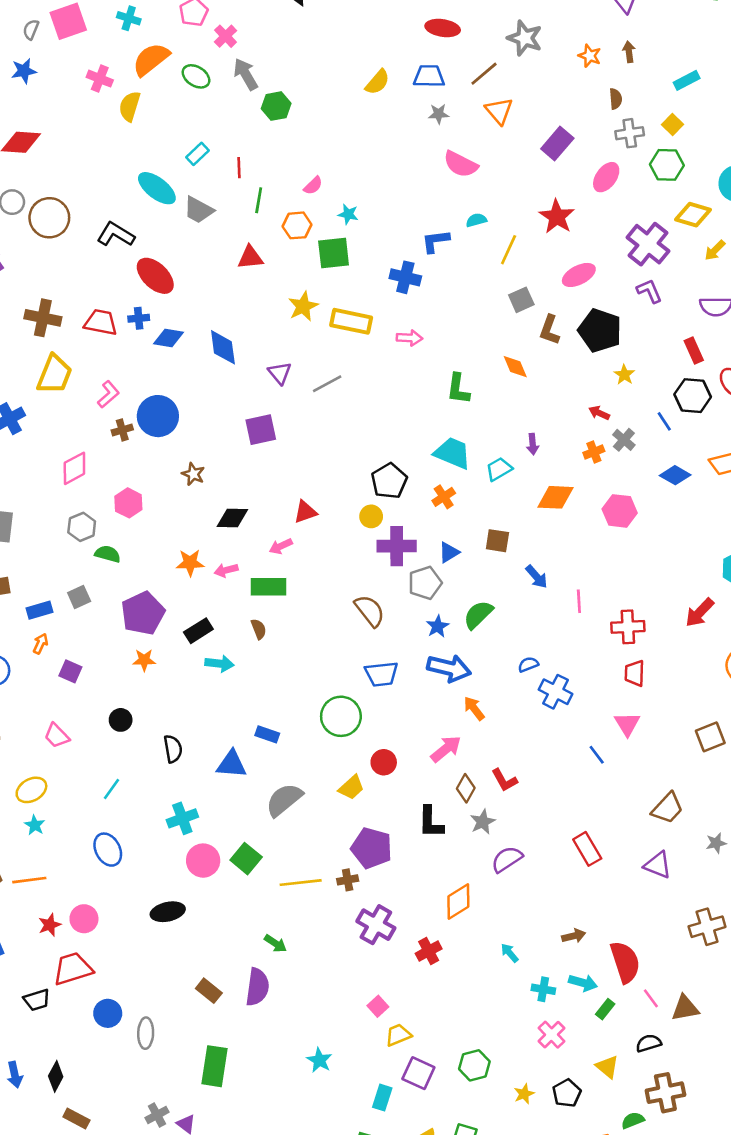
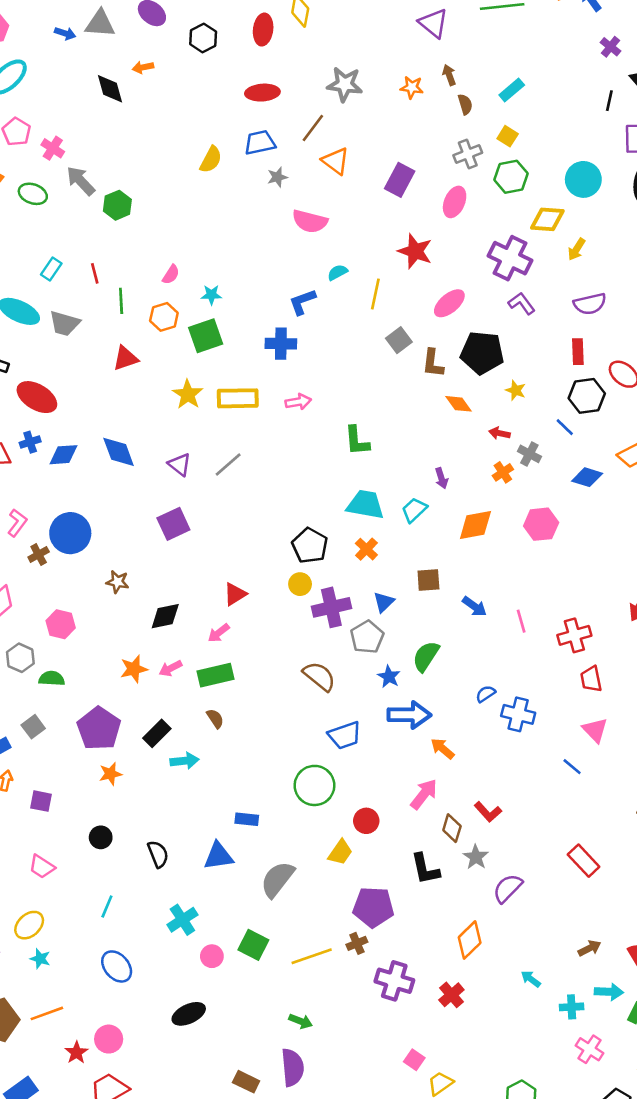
brown semicircle: (616, 99) -> (465, 104), moved
red rectangle: (694, 351) -> (578, 352), turned 35
orange diamond: (515, 367) -> (459, 404), moved
pink circle: (203, 861) -> (212, 956), size x0.7

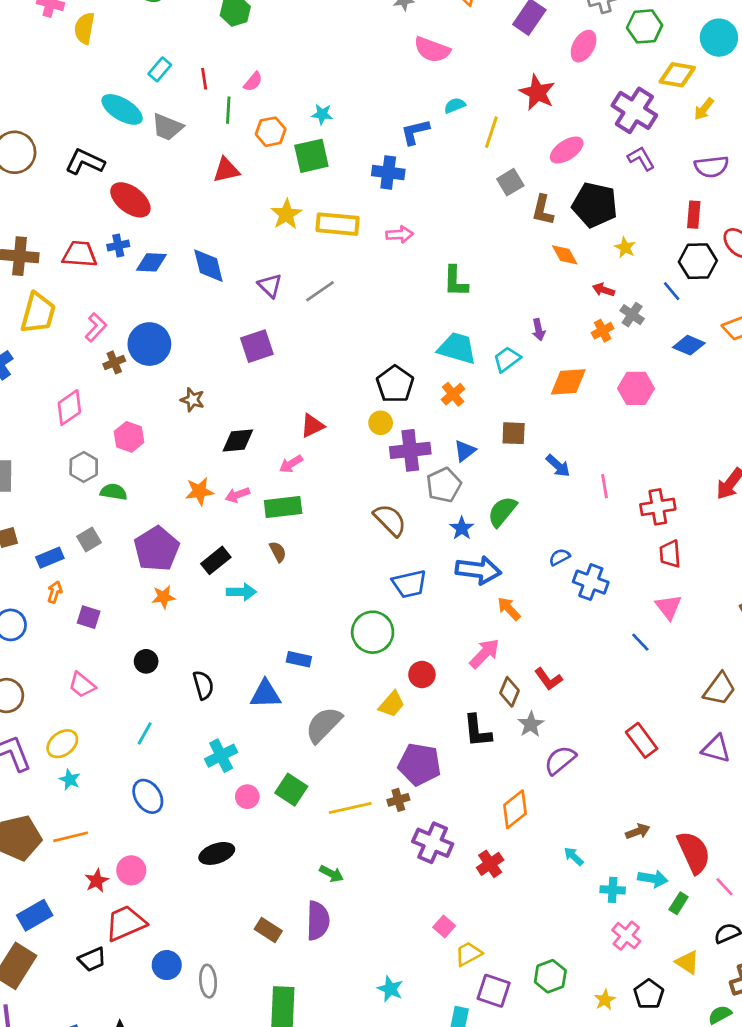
pink semicircle: (171, 275) -> (253, 82), moved

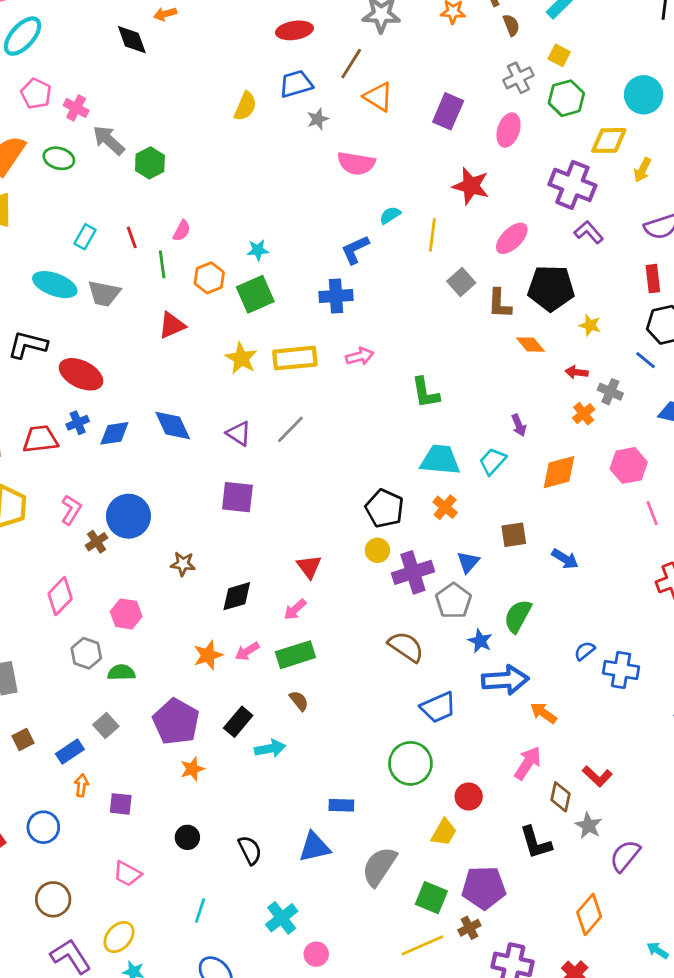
purple square: (257, 346) -> (237, 497), turned 36
red triangle: (312, 426) -> (309, 567), turned -30
pink line: (604, 486) -> (652, 513), moved
green square: (291, 790) -> (431, 898), moved

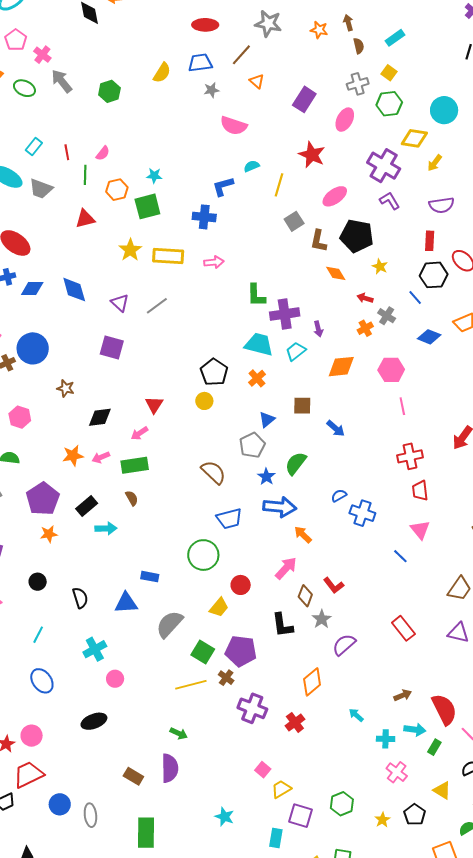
orange triangle: (378, 97) -> (257, 81), size x0.7
green hexagon: (150, 163) -> (109, 91), moved
purple cross: (413, 572) -> (285, 314), moved
brown cross: (469, 928) -> (226, 678), turned -35

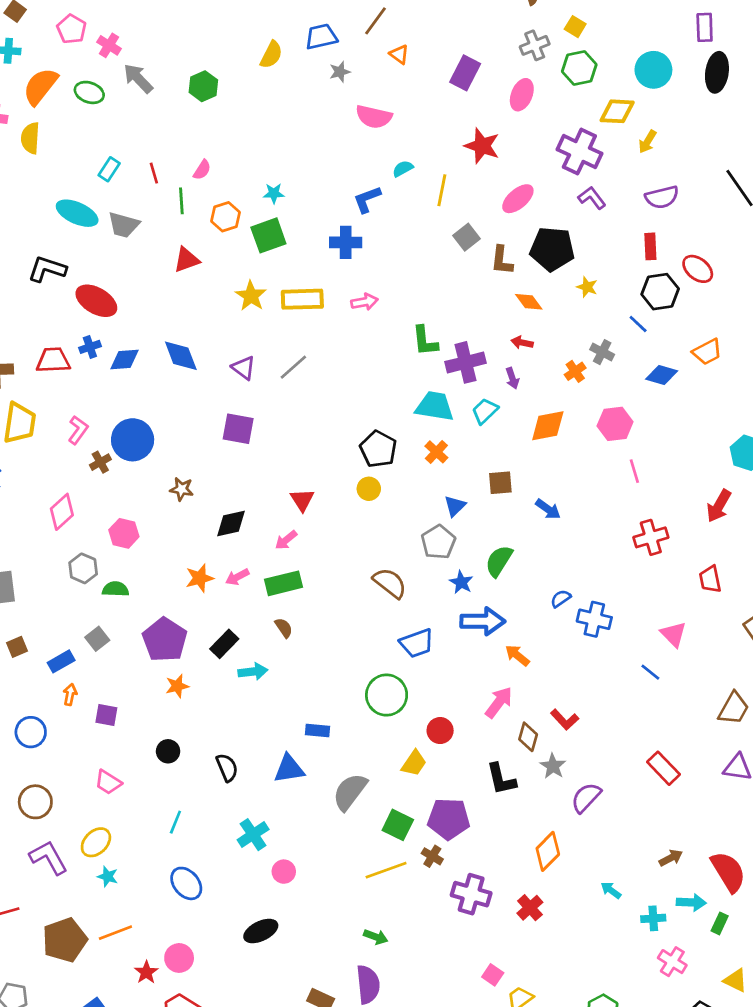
red arrow: (365, 298) -> (522, 343), moved
red trapezoid: (420, 491) -> (710, 579), moved

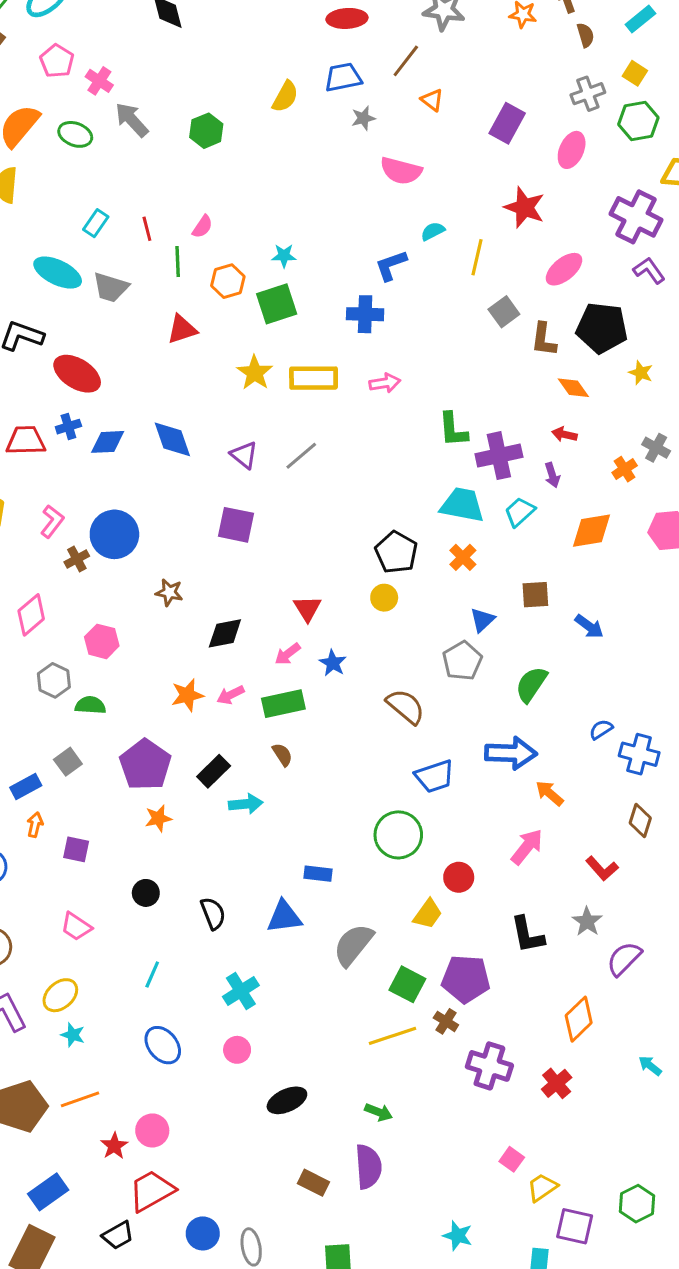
blue star: (461, 582) -> (333, 663), moved
brown diamond: (528, 737) -> (640, 821), moved
pink circle: (284, 872) -> (237, 1050), moved
black ellipse: (261, 931) -> (287, 1100), moved

